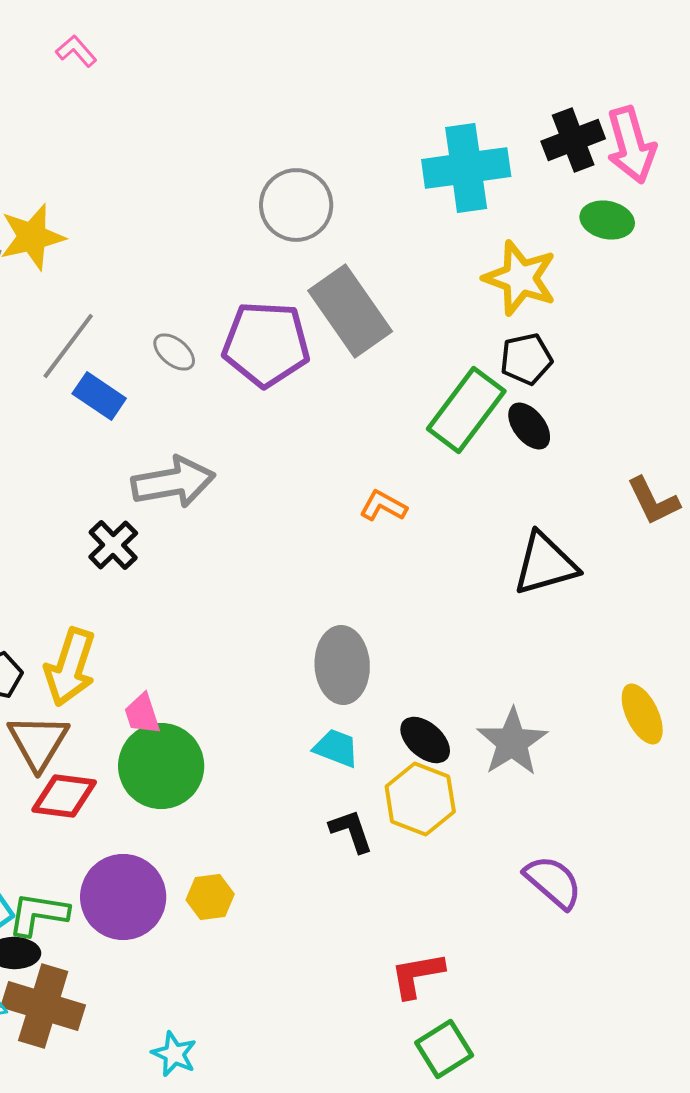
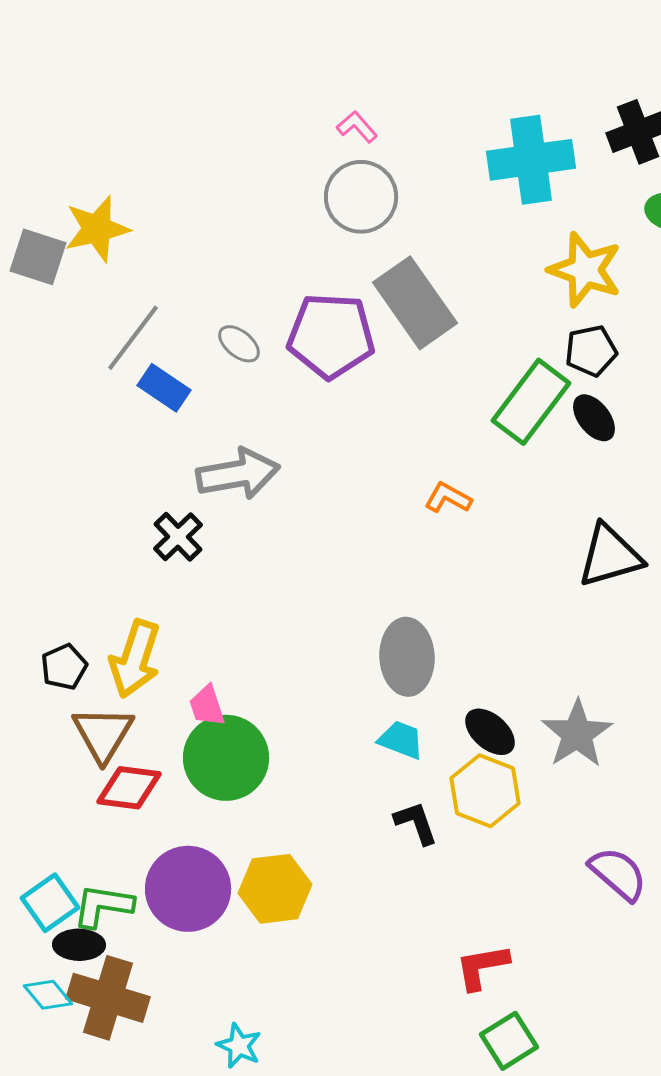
pink L-shape: (76, 51) -> (357, 127), moved
yellow hexagon: (210, 897) -> (275, 889), size x1.5

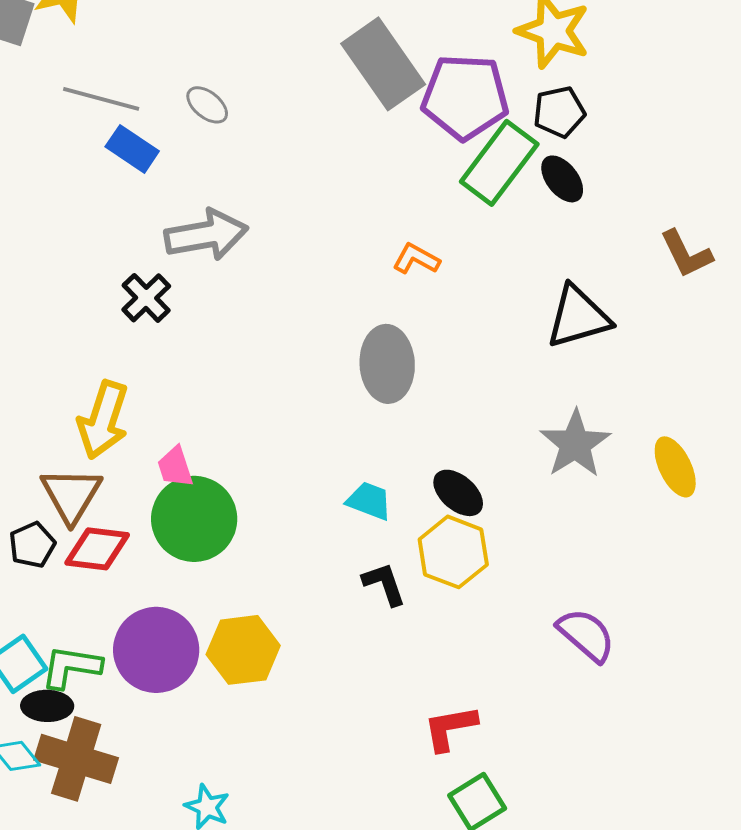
purple pentagon: (331, 336) -> (465, 97), moved
gray line: (133, 338) -> (101, 99), turned 68
gray ellipse: (407, 657) -> (387, 364), moved
black pentagon: (64, 667) -> (32, 545), moved
gray star: (577, 734) -> (575, 444), moved

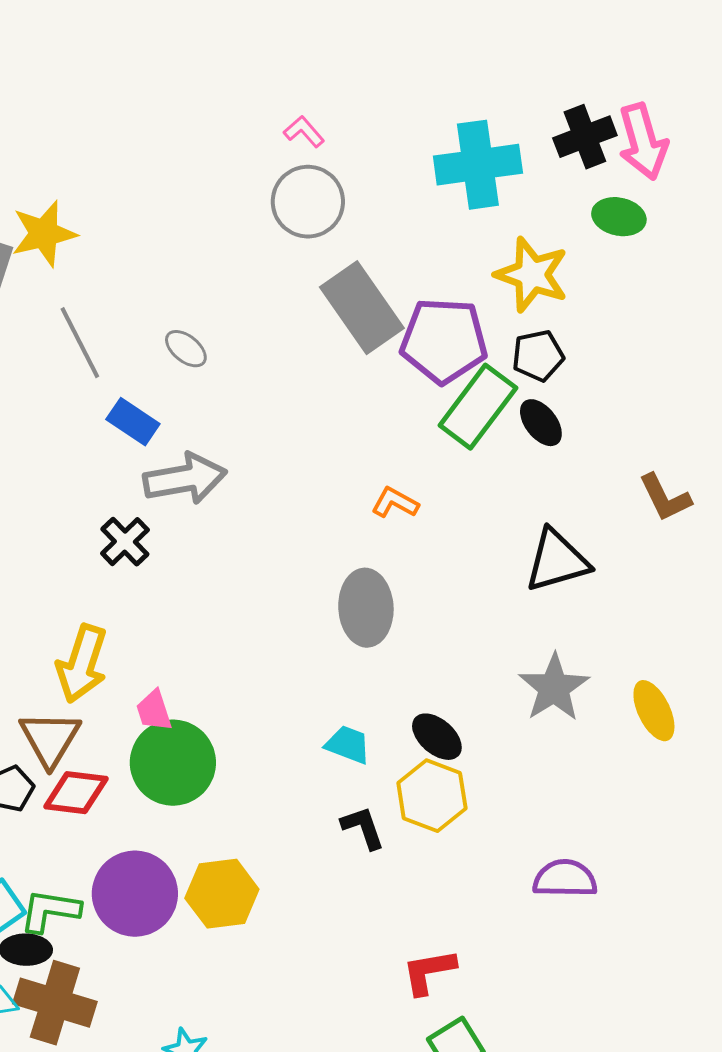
gray line: (101, 99) -> (80, 343), turned 48
blue rectangle: (132, 149) -> (133, 422), moved
purple semicircle: (586, 635) -> (565, 879), turned -40

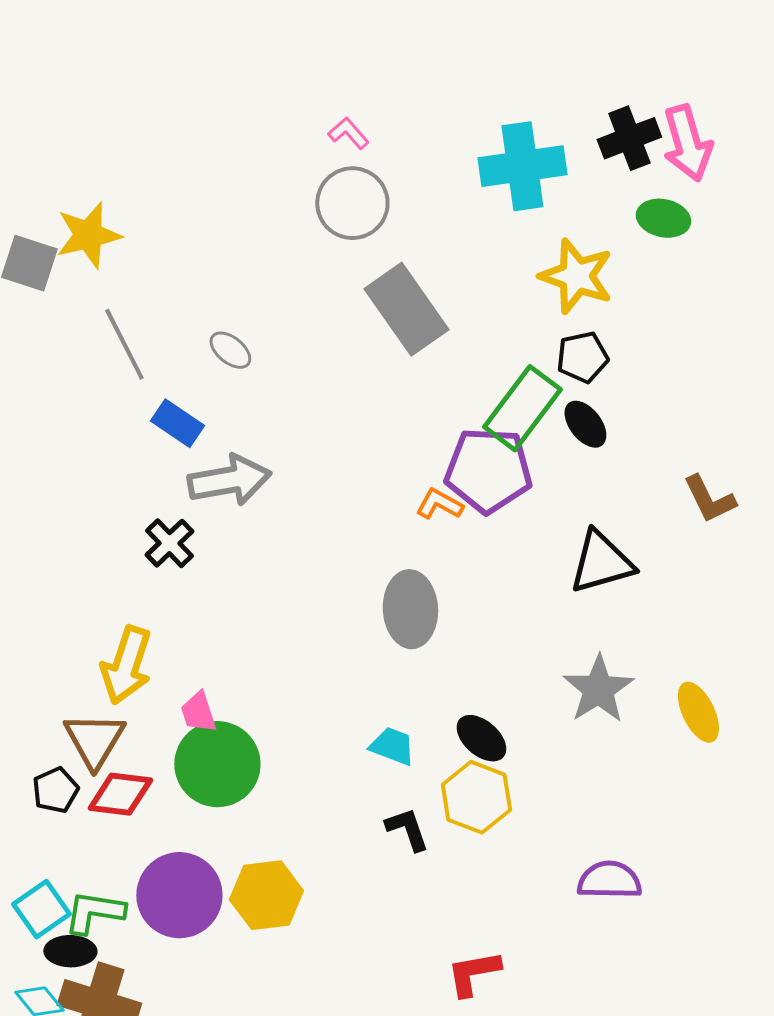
purple pentagon: (444, 341) -> (488, 470), moved

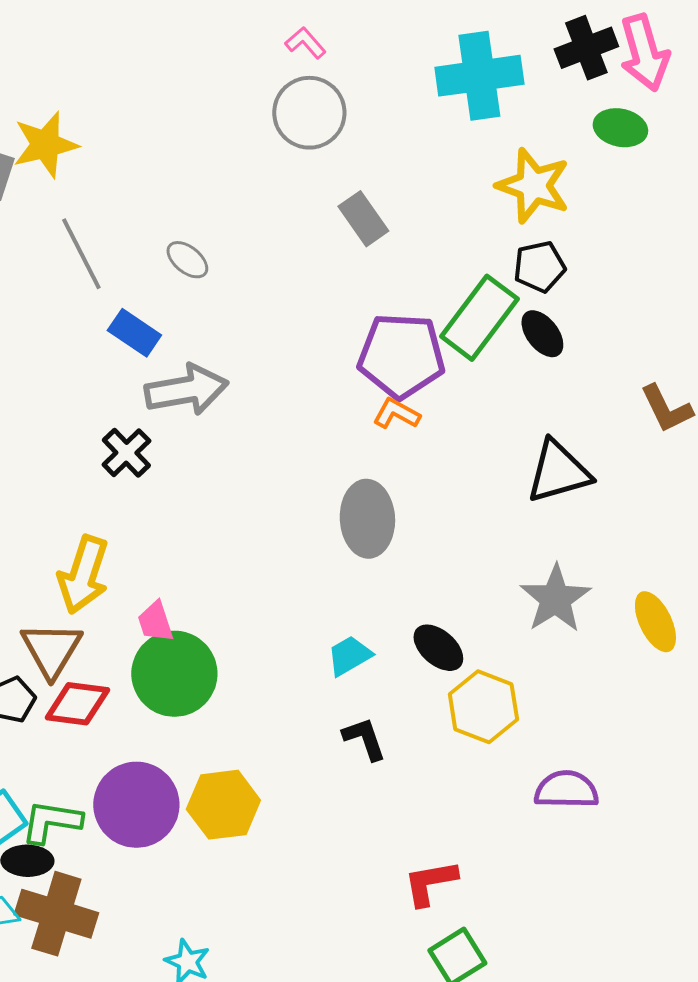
gray rectangle: (406, 309) -> (363, 219), size x0.6
purple pentagon: (488, 470) -> (401, 356), moved
cyan trapezoid: (392, 746) -> (349, 656), turned -51
yellow hexagon: (476, 797) -> (483, 707), moved

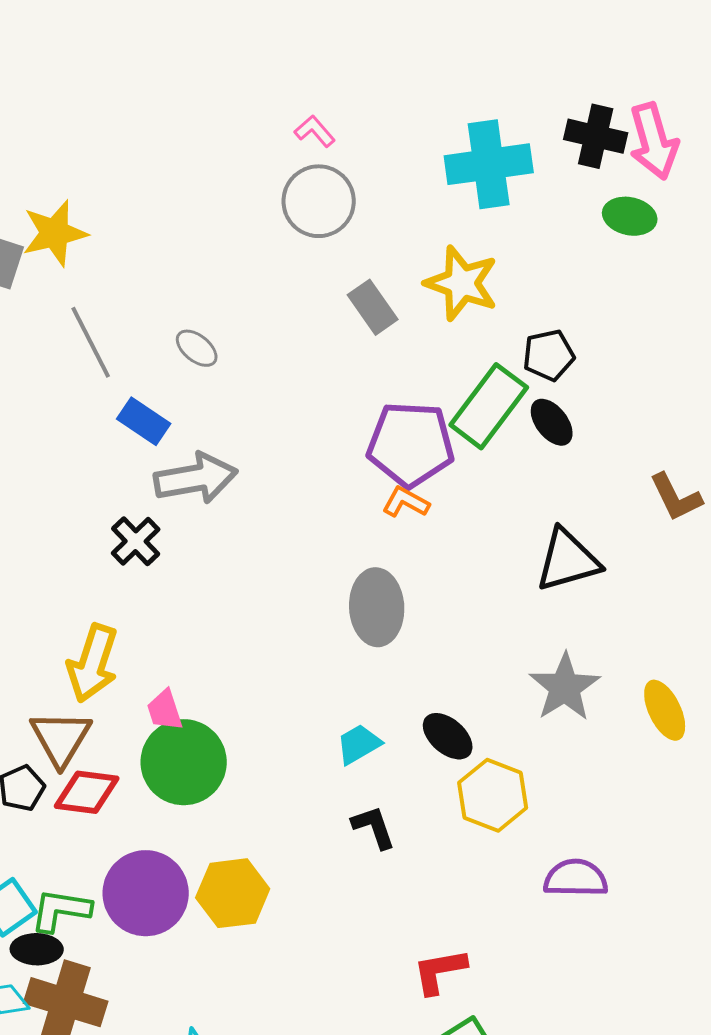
black cross: (586, 48) -> (596, 136), turned 34
yellow star: (533, 186) -> (462, 283), moved

